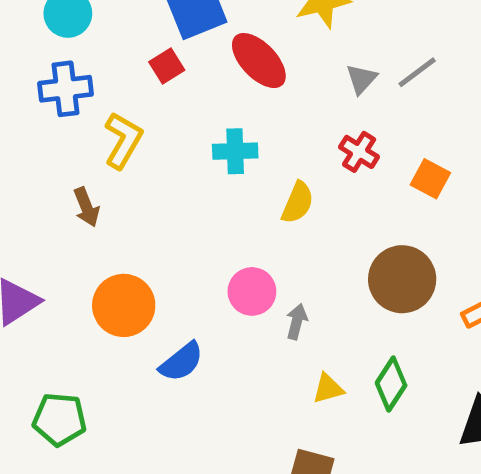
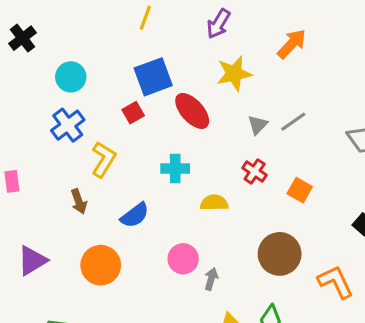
blue cross: (65, 89) -> (68, 125), turned -32
yellow semicircle: (298, 203) -> (214, 203), turned -116
blue semicircle: (181, 362) -> (135, 215), moved

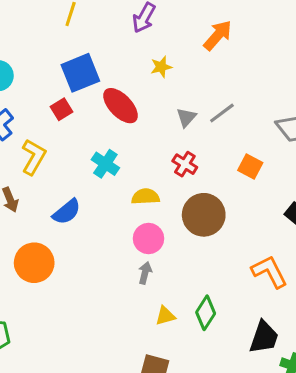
yellow star: (234, 74) -> (161, 67), size x0.6
cyan cross: (175, 169) -> (105, 164), turned 36
orange square: (300, 190) -> (250, 166), moved
brown circle: (280, 254) -> (204, 215), moved
pink circle: (183, 259) -> (148, 239), moved

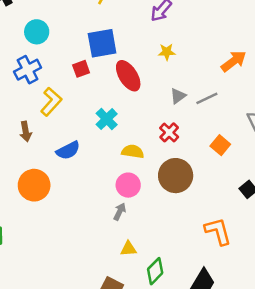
orange arrow: (218, 35) -> (234, 61), moved
green diamond: (206, 313) -> (155, 271), moved

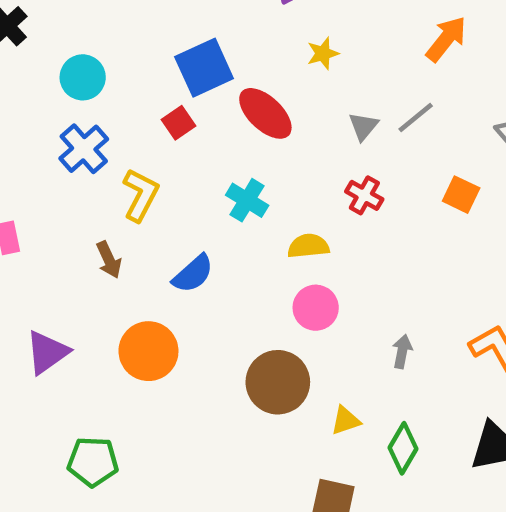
brown circle: (176, 176) -> (278, 382), moved
gray arrow: (120, 212) -> (402, 351), moved

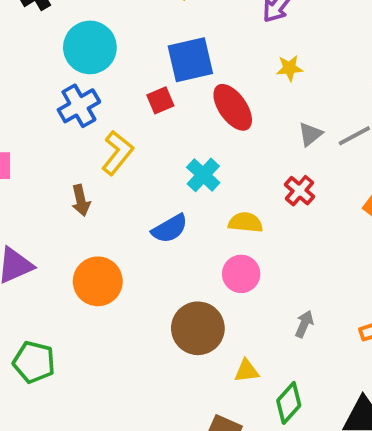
cyan circle: (83, 77) -> (90, 47), size x1.4
blue semicircle: (193, 274) -> (170, 229), moved

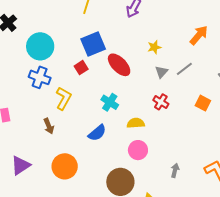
yellow star: (289, 68) -> (154, 47), moved
blue cross: (79, 106) -> (40, 77), turned -30

